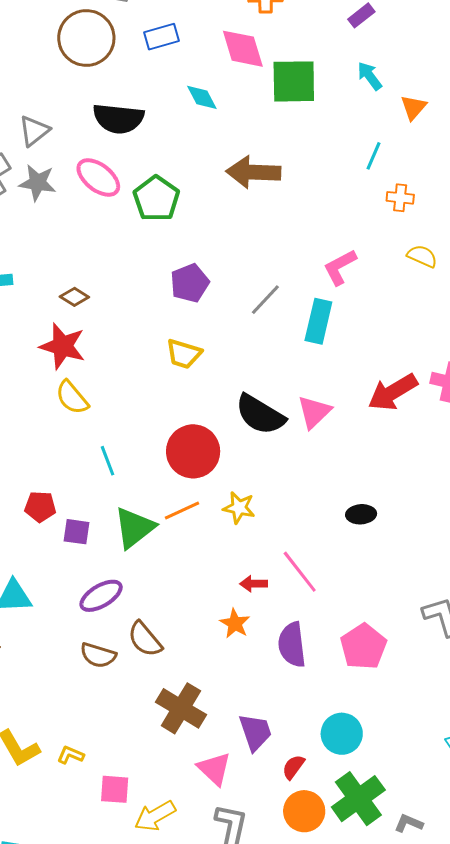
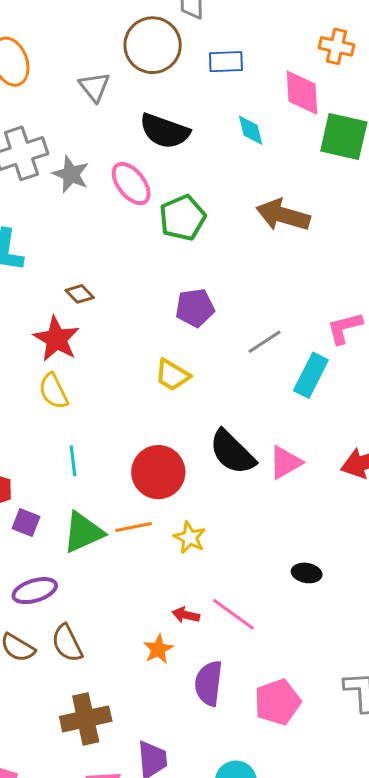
gray triangle: (34, 131) -> (94, 87), moved, turned -44
pink line: (300, 572) -> (233, 614), turned -30
brown cross: (181, 708) -> (86, 719), turned 33

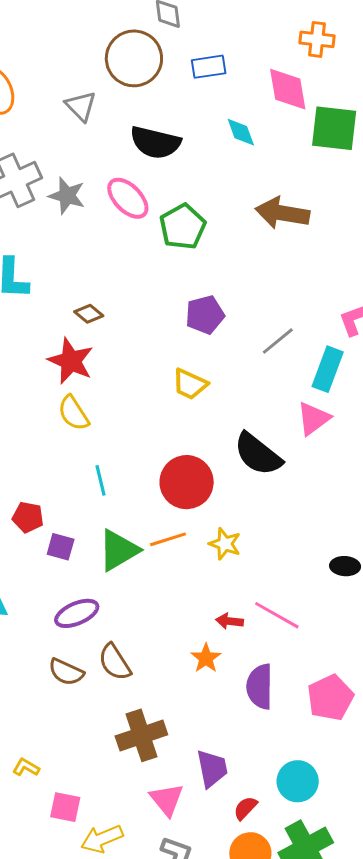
pink triangle: (285, 462) -> (313, 419), moved

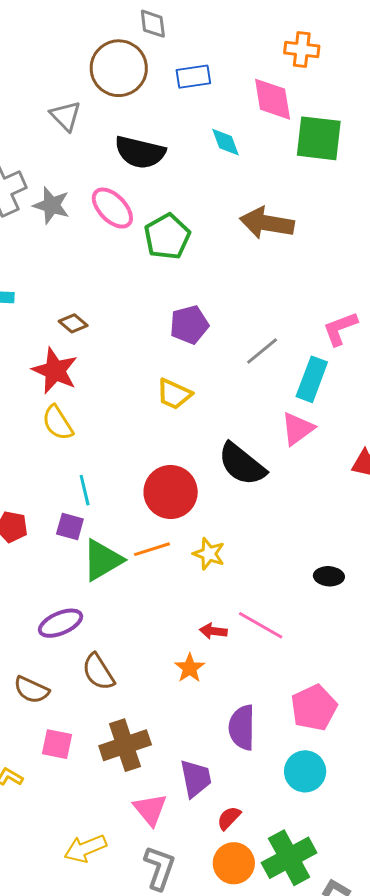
purple square: (61, 547) -> (70, 526), moved
brown semicircle: (66, 672) -> (31, 690), moved
purple semicircle: (260, 687) -> (242, 727), moved
cyan circle: (298, 781) -> (305, 771), moved
pink square: (65, 807) -> (57, 744), moved

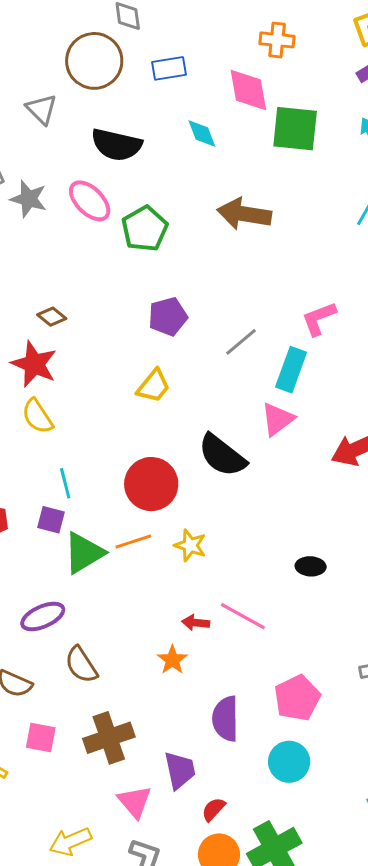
yellow trapezoid: (174, 394) -> (153, 386), turned -75

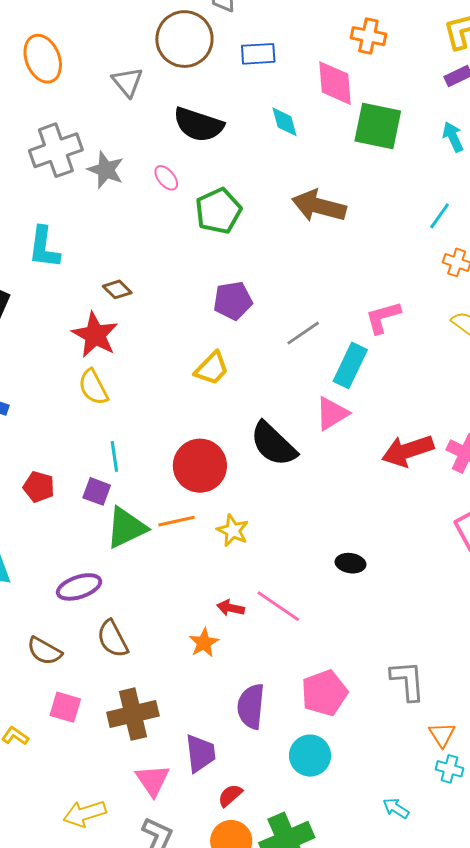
pink ellipse: (90, 201) -> (166, 178), size x0.6

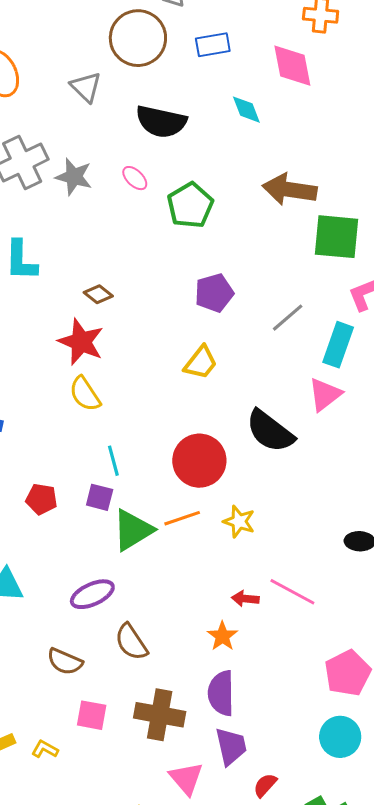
green square: (378, 126) -> (337, 237), moved
purple semicircle: (251, 706) -> (221, 693), moved
brown cross: (133, 714) -> (160, 715), turned 30

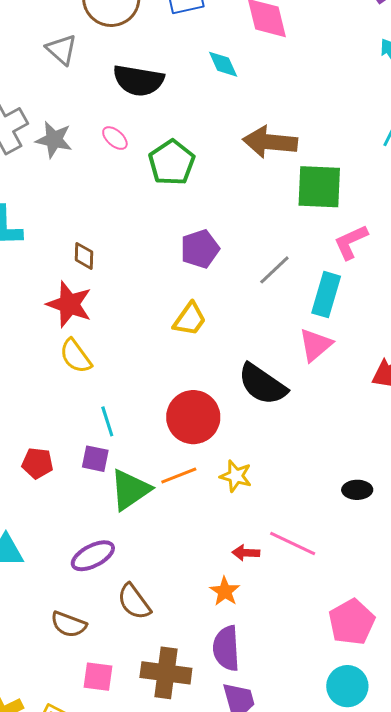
brown diamond: (98, 294) -> (84, 256), turned 56

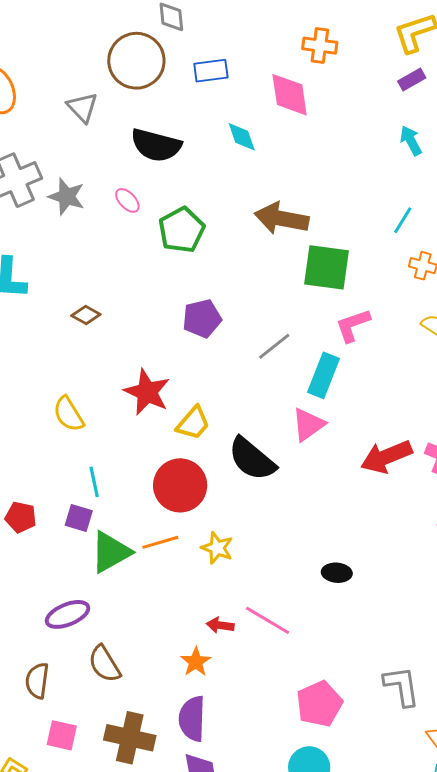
brown diamond: (84, 256) -> (86, 315), turned -68
red star: (69, 304) -> (147, 392), moved
yellow trapezoid: (190, 319) -> (193, 423), moved
brown semicircle: (69, 624) -> (37, 681), turned 72

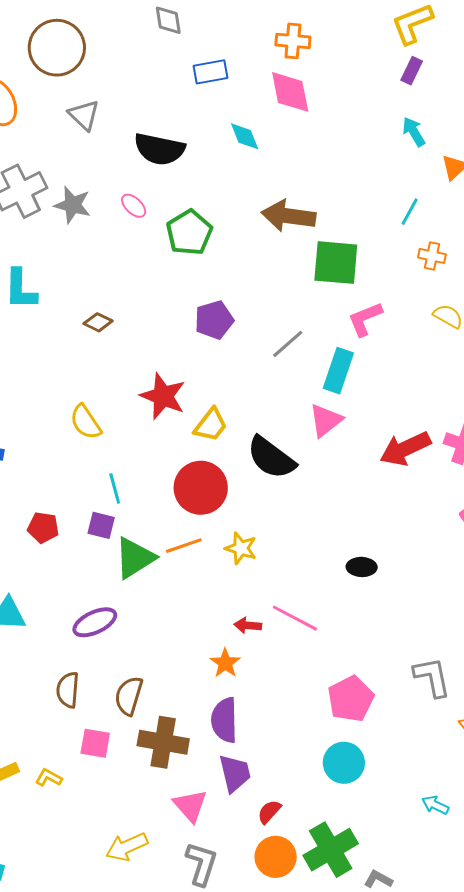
orange cross: (320, 46) -> (293, 41), moved
brown circle: (136, 61) -> (57, 48), moved
purple rectangle: (412, 80) -> (412, 71), turned -32
brown semicircle: (104, 664) -> (129, 696), moved, turned 51

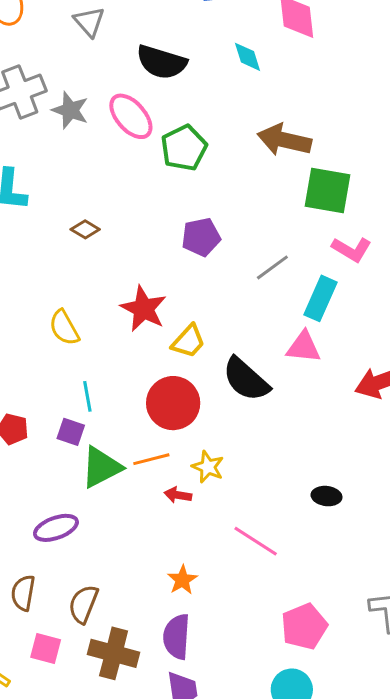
pink ellipse: (134, 206) -> (131, 116), size x1.8
pink L-shape: (365, 319) -> (352, 249), turned -132
pink triangle: (326, 420) -> (303, 347), turned 39
red arrow: (248, 625) -> (178, 495), moved

